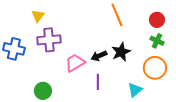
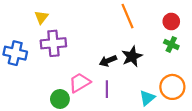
pink trapezoid: (75, 63) -> (80, 83), moved
orange circle: (155, 68) -> (172, 87), moved
green circle: (43, 91) -> (60, 99), moved

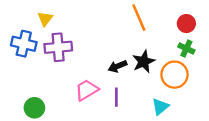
blue cross: (15, 53) -> (24, 44), moved
orange circle: (172, 87) -> (175, 75), moved
green circle: (60, 99) -> (34, 108), moved

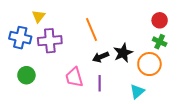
orange line: (139, 18) -> (91, 29), moved
pink trapezoid: (87, 90) -> (74, 77), turned -75
green circle: (34, 108) -> (26, 75), moved

